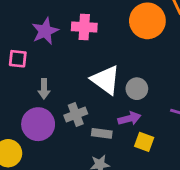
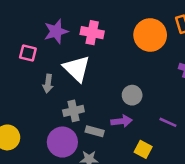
white triangle: (106, 80) -> (77, 69), moved
purple circle: (38, 124) -> (62, 142), moved
yellow square: (144, 142) -> (143, 149), moved

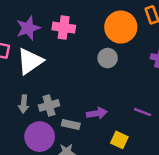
white triangle: (77, 69) -> (30, 61), moved, turned 44
gray arrow: (48, 84) -> (24, 104), moved
gray circle: (132, 95) -> (108, 58), moved

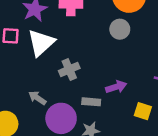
gray arrow: (24, 104) -> (37, 98), moved, turned 126
gray cross: (49, 105) -> (69, 69), moved

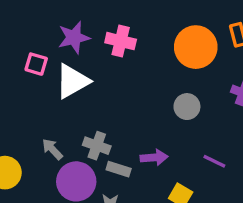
gray circle: (120, 29) -> (187, 107), moved
gray cross: (69, 69) -> (97, 146), moved, turned 30

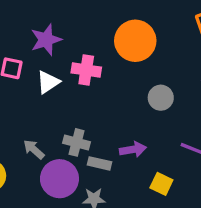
pink cross: (121, 41) -> (86, 70), moved
orange circle: (196, 47) -> (135, 41), moved
white triangle: (72, 81) -> (48, 82), size x0.7

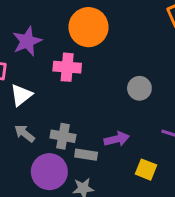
orange circle: (135, 41) -> (88, 27), moved
white triangle: (48, 82) -> (21, 95), moved
gray arrow: (34, 149) -> (25, 133), moved

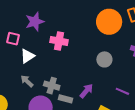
orange circle: (88, 27) -> (109, 22), moved
purple arrow: (117, 139) -> (86, 91), turned -42

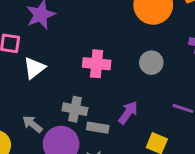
pink cross: (59, 41) -> (97, 64), moved
gray arrow: (27, 81) -> (32, 124), moved

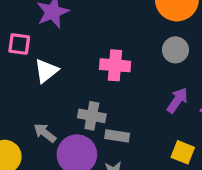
gray circle: (151, 63) -> (175, 50), moved
purple arrow: (128, 113) -> (177, 100), moved

